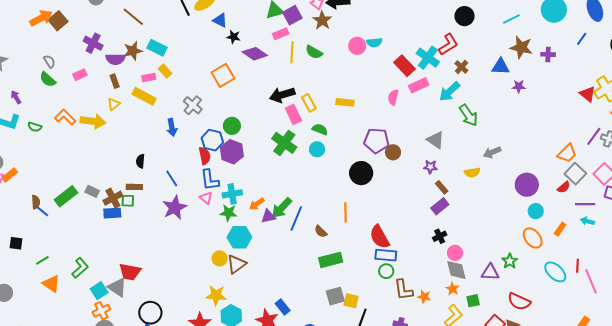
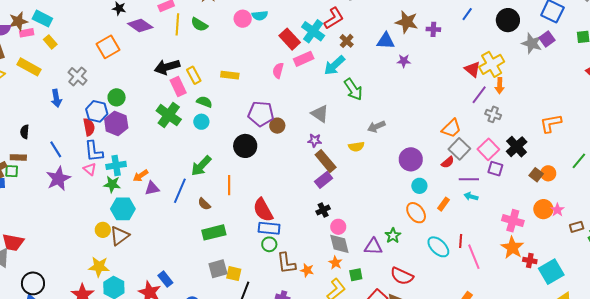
pink rectangle: (149, 77) -> (27, 33), moved
purple line: (594, 136) -> (479, 95), moved
brown rectangle: (442, 187) -> (326, 161), size x1.6
green arrow: (282, 208) -> (201, 166), moved

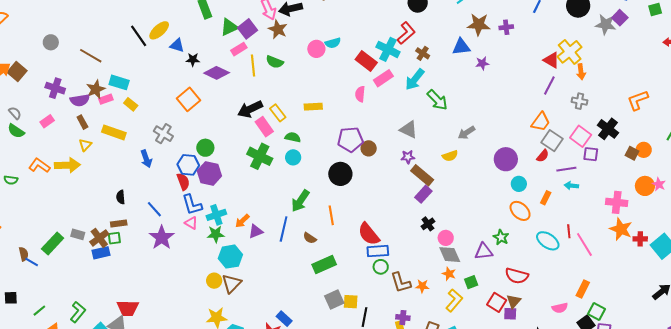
purple line: (479, 95) -> (549, 86), moved

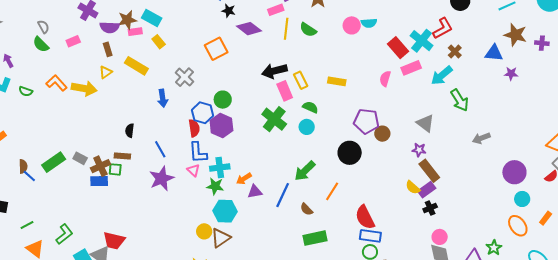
yellow semicircle: (450, 156) -> (413, 187), moved, turned 49
orange line: (331, 215) -> (332, 191), turned 30
black cross: (428, 224) -> (430, 208), moved

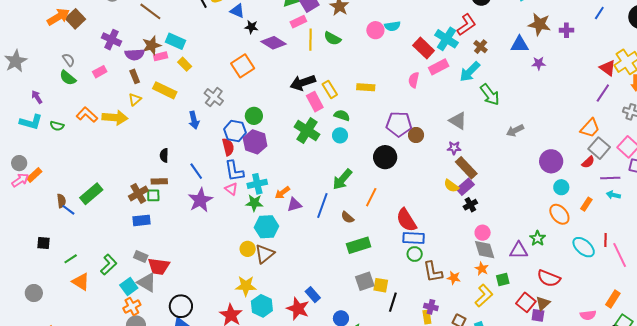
gray rectangle: (80, 158) -> (141, 256), moved
blue rectangle: (99, 181) -> (141, 220), moved

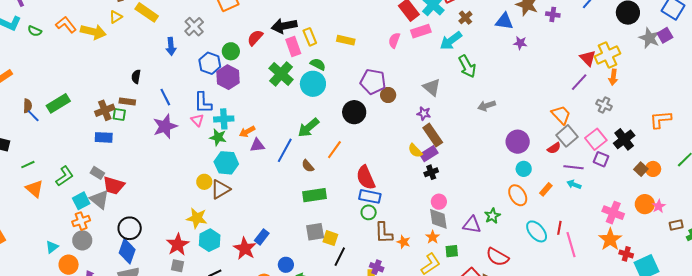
orange trapezoid: (590, 128) -> (561, 115), turned -95
cyan circle: (340, 135) -> (313, 84), size x1.6
red semicircle: (228, 147) -> (255, 38), moved, turned -132
blue rectangle: (313, 295) -> (262, 237), turned 70

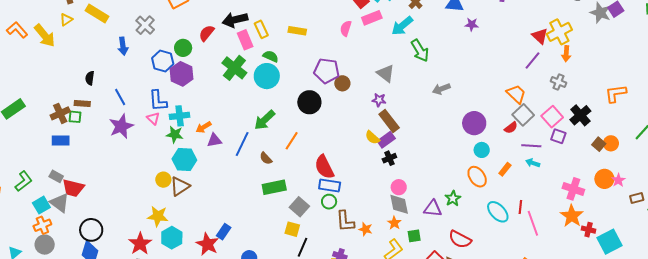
yellow arrow: (93, 32) -> (45, 36), turned 40
gray square: (315, 232) -> (299, 207), moved, turned -36

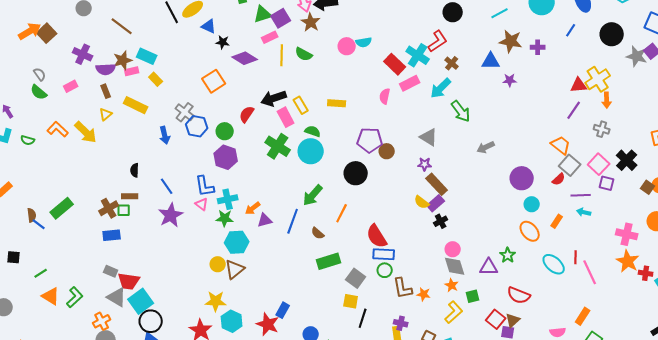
red triangle: (540, 36) -> (579, 85), turned -42
blue hexagon: (163, 61) -> (197, 126), moved
green L-shape: (24, 181) -> (75, 297), moved
cyan square: (41, 205) -> (141, 301), moved, size x1.4

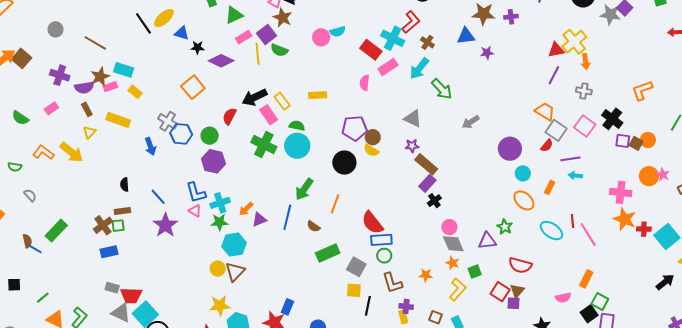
purple square: (281, 18) -> (266, 35), moved
gray semicircle: (40, 74) -> (30, 195), moved
purple square: (607, 183) -> (623, 141), moved
yellow semicircle: (422, 202) -> (371, 150), moved
brown L-shape: (403, 288) -> (392, 283), moved

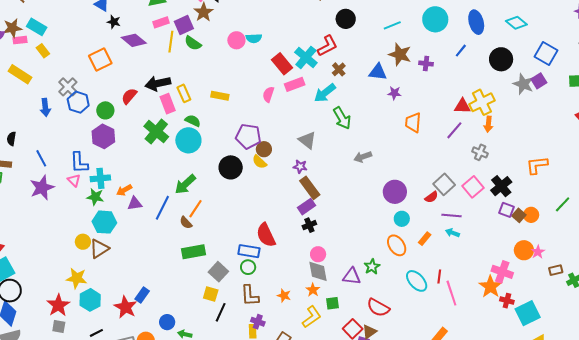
orange trapezoid: (545, 111) -> (413, 122), moved, turned -130
pink cross: (621, 192) -> (502, 272), moved
orange line: (335, 204) -> (196, 209), moved
red semicircle: (372, 223) -> (266, 235), moved

